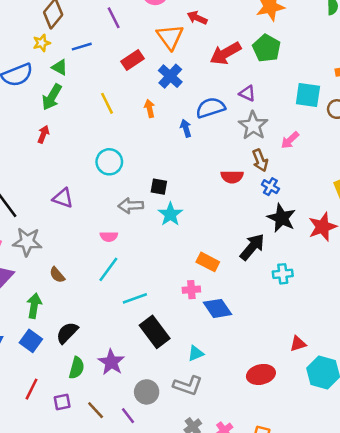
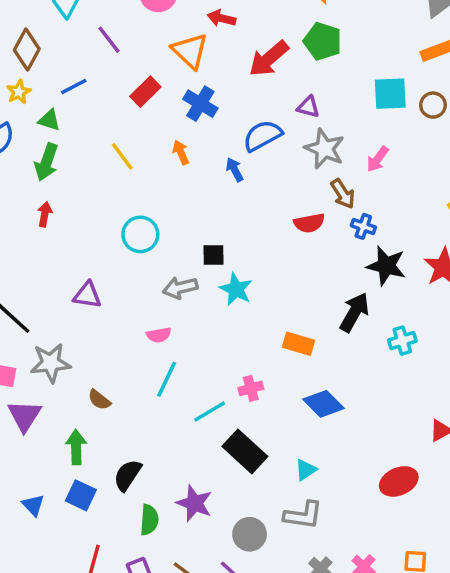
pink cross: (191, 290) -> (251, 388), moved

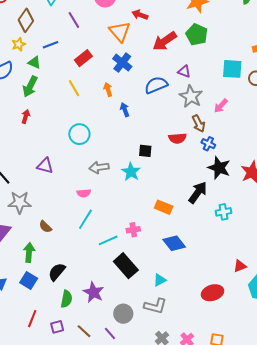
red rectangle: (145, 92) -> (83, 58), moved
blue arrow: (235, 170) -> (125, 110), moved
black square: (213, 255) -> (145, 151), moved

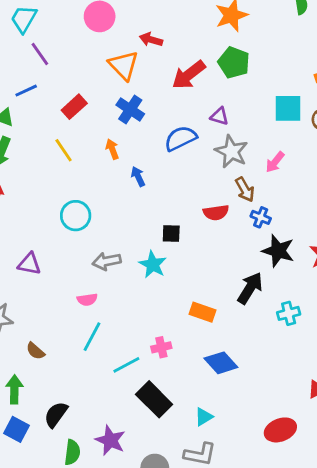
purple line: (74, 20) -> (40, 54), moved

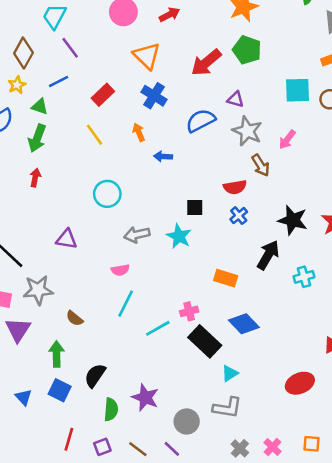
red arrow: (151, 40) -> (169, 15), moved, turned 138
blue arrow: (138, 176) -> (163, 156), turned -60
blue cross: (261, 217) -> (239, 216), moved, turned 30
black rectangle: (154, 399) -> (205, 341), moved

